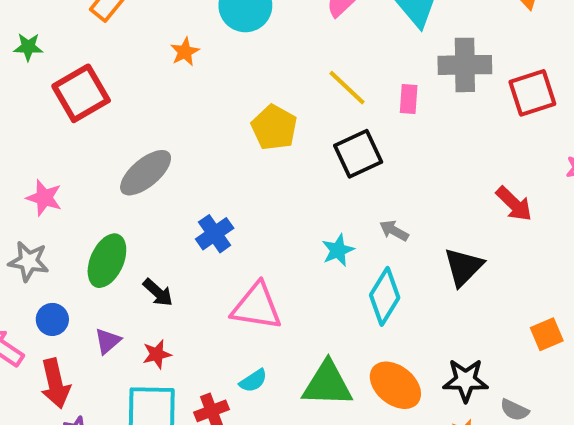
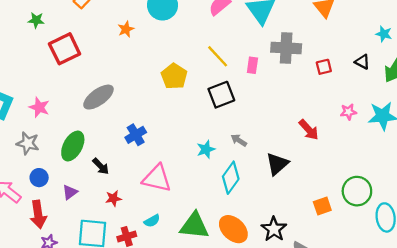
red square: (532, 93) -> (324, 67), size x0.6
red star: (157, 354) -> (113, 198), moved
black star: (466, 380) -> (274, 229), turned 30

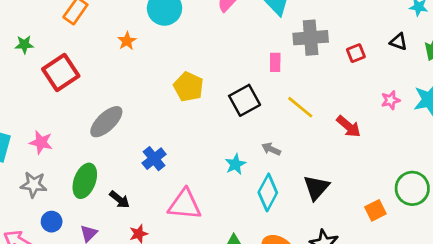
yellow line: (218, 56) -> (300, 107), moved
black triangle: (277, 164) -> (316, 187), moved

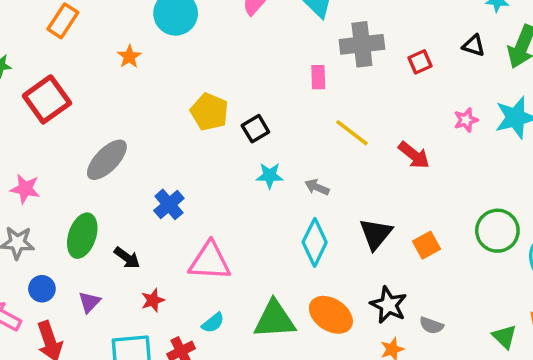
black square: (245, 100) -> (255, 129), moved, size x0.7
cyan star: (235, 164) -> (270, 176), moved, turned 30
orange square: (375, 210) -> (426, 245), moved

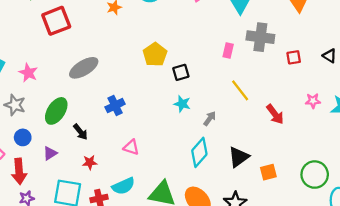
gray arrow: (317, 187) -> (210, 119), turned 88
pink triangle: (210, 261) -> (131, 147), size x0.6
cyan semicircle: (213, 323) -> (123, 186), size x1.5

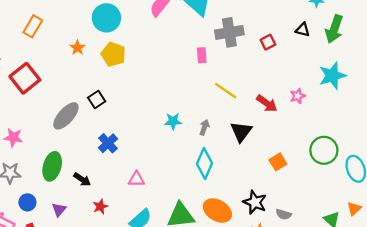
yellow pentagon: (155, 55) -> (113, 54), moved
black square: (181, 72) -> (97, 99), moved
pink star: (313, 101) -> (298, 96), moved
black triangle: (239, 157) -> (241, 132), moved

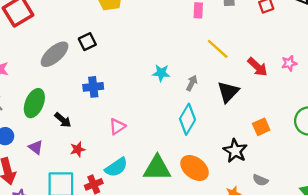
blue cross: (108, 143) -> (93, 87), turned 30
pink triangle: (136, 179) -> (117, 126), turned -42
black star: (255, 202) -> (235, 151), moved
purple triangle: (59, 210) -> (36, 147), turned -40

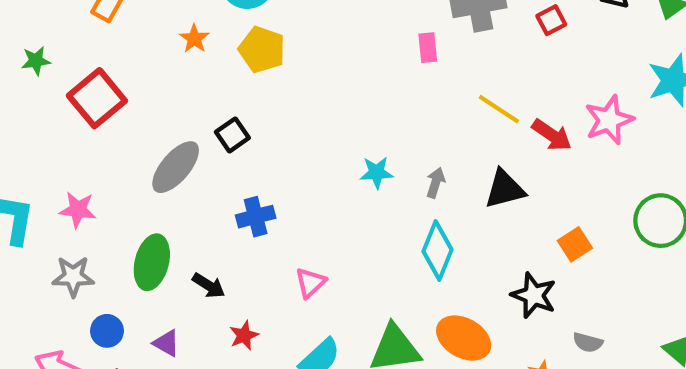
yellow line: (218, 49) -> (499, 109), moved
pink star: (289, 63) -> (609, 120), size x1.6
black triangle: (228, 92) -> (505, 189), turned 40

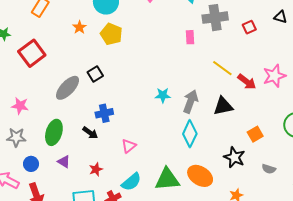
gray arrow: (436, 183) -> (191, 101), size x1.6
black arrow: (209, 285) -> (90, 133), moved
gray semicircle: (588, 342) -> (269, 169), moved
purple triangle: (166, 343) -> (64, 162), moved

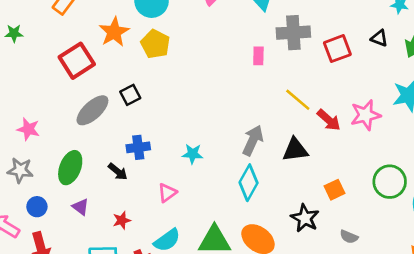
orange star: (79, 27) -> (114, 32), size x1.6
red square: (249, 27) -> (337, 49), size x1.5
red square: (32, 53) -> (77, 61), moved
cyan star: (163, 95) -> (192, 154), moved

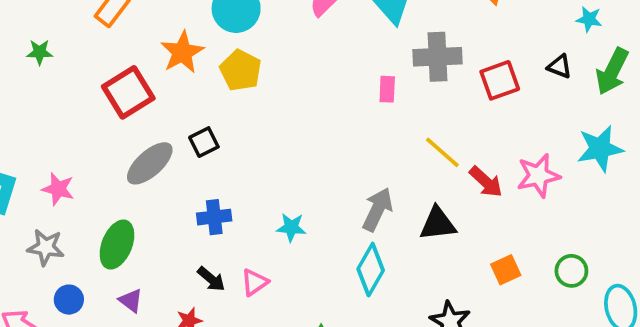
black arrow: (118, 172) -> (211, 279), moved
green circle: (390, 182) -> (571, 271), size x0.7
orange square: (334, 190) -> (506, 270), moved

